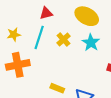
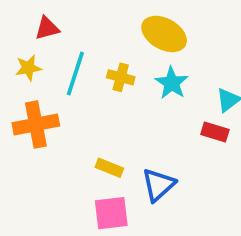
red triangle: (46, 13) -> (47, 28), moved
yellow cross: (63, 40) -> (121, 77), turned -32

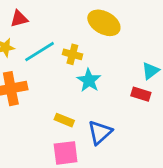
cyan line: (75, 74) -> (40, 52), turned 40
cyan star: (172, 83) -> (89, 80), moved

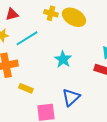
yellow cross: (72, 54) -> (51, 13), moved
yellow rectangle: (64, 120) -> (26, 88), moved

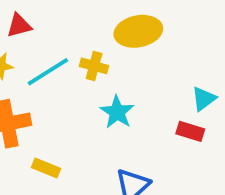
yellow cross: (51, 13) -> (94, 66), moved
yellow ellipse: (74, 17) -> (138, 31), turned -40

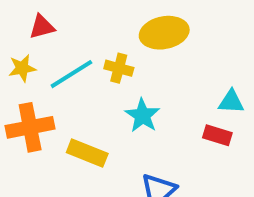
cyan triangle: (204, 99) -> (231, 102), turned 40
yellow rectangle: (46, 168) -> (87, 153), moved, size x1.4

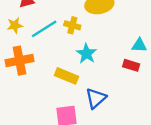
yellow rectangle: (87, 153) -> (66, 76), moved

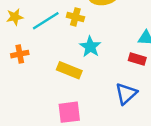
orange cross: (19, 61) -> (20, 54), size x0.6
blue triangle: (96, 98) -> (126, 94), moved

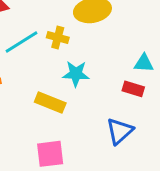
cyan star: (90, 47) -> (76, 74), turned -30

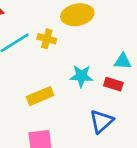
cyan star: (76, 74) -> (81, 76), moved
yellow rectangle: (50, 102) -> (40, 96), turned -45

